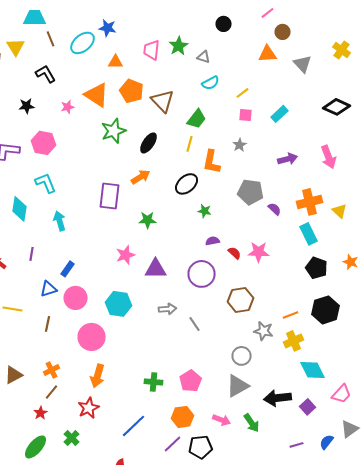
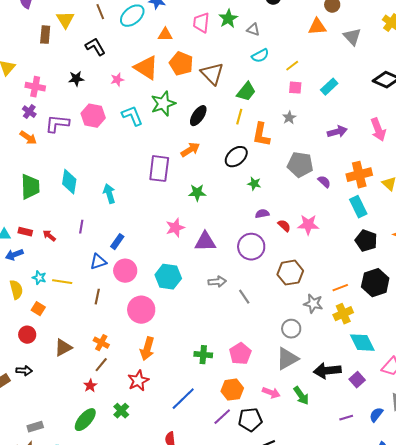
cyan L-shape: (46, 183) -> (132, 116), moved
orange cross: (52, 370) -> (101, 343), turned -35

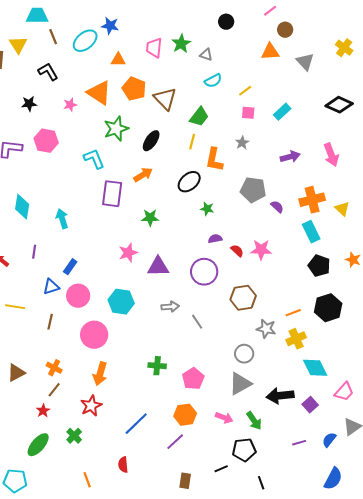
cyan L-shape: (132, 116) -> (94, 159), moved
green cross: (203, 355) -> (157, 366), moved
black pentagon: (250, 420) -> (244, 450), moved

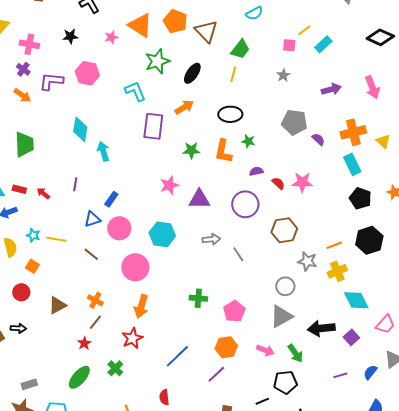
yellow line: (245, 91) -> (304, 30), moved
orange L-shape: (214, 160) -> (223, 151), moved
black ellipse: (189, 182) -> (230, 114), turned 40
cyan diamond: (22, 207) -> (80, 129), moved
brown line: (50, 322) -> (91, 254), turned -63

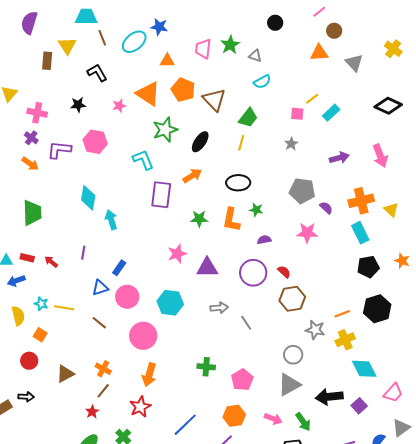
pink star: (302, 182) -> (307, 233), moved
red semicircle: (278, 183) -> (284, 272), moved
black pentagon: (360, 198) -> (368, 267), turned -30

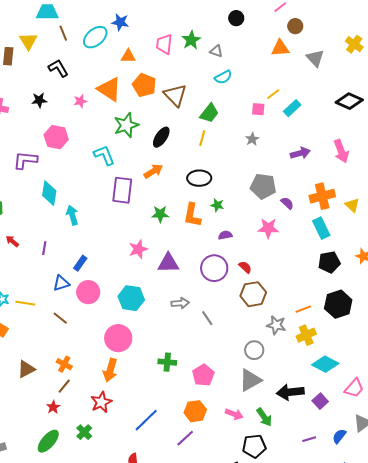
purple L-shape: (59, 150) -> (25, 160), moved
red arrow: (51, 262) -> (12, 241), moved
pink circle: (143, 336) -> (118, 338), moved
cyan diamond: (364, 369) -> (325, 364), turned -36

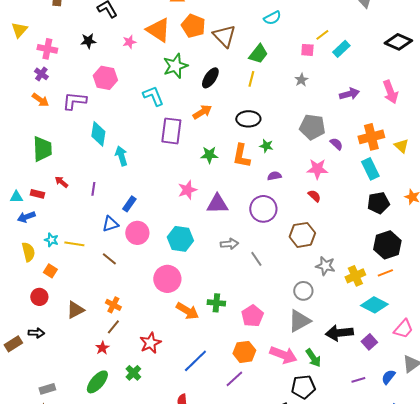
red semicircle: (245, 267) -> (314, 196), moved
orange line: (303, 309) -> (385, 273), moved
orange arrow: (110, 370) -> (187, 311), moved, turned -75
pink arrow: (234, 414) -> (283, 355), size x1.5

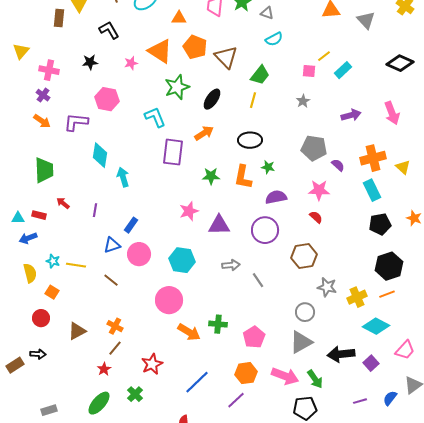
purple semicircle: (274, 176) -> (276, 197), size x1.5

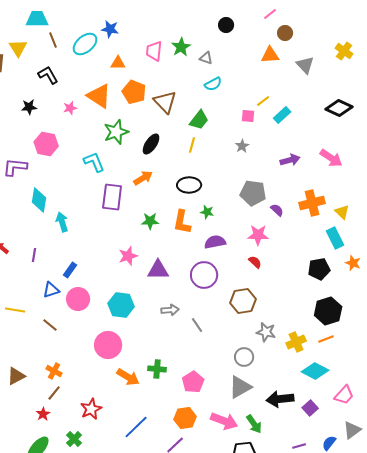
pink arrow: (392, 113) -> (331, 158), turned -35
cyan rectangle: (372, 190) -> (335, 238), moved

